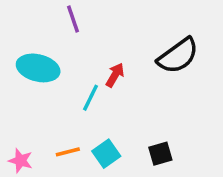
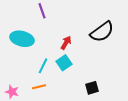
cyan line: (91, 98) -> (43, 66), moved
cyan square: (106, 154) -> (64, 63), moved

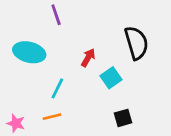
black semicircle: (102, 32) -> (136, 43), turned -70
cyan square: (64, 63) -> (111, 78), moved

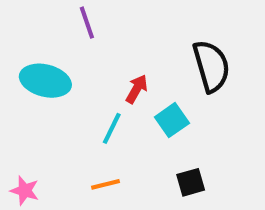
cyan line: (57, 88) -> (112, 128), moved
orange line: (52, 117) -> (106, 184), moved

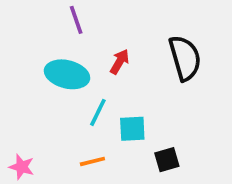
cyan ellipse: (45, 81) -> (67, 74), moved
red arrow: (137, 89) -> (120, 62), moved
cyan square: (172, 120) -> (132, 129), moved, turned 32

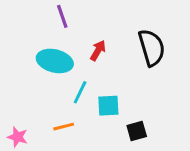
orange line: (92, 161) -> (64, 127), moved

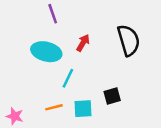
cyan square: (108, 106) -> (83, 109), moved
black square: (137, 131) -> (112, 96), moved

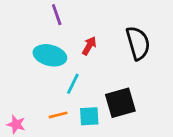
black square: (112, 96) -> (120, 103), size x1.6

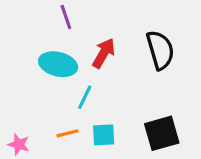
red arrow: (89, 46) -> (104, 53), size x1.4
black square: (120, 103) -> (162, 133), moved

